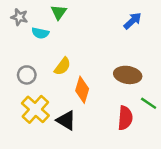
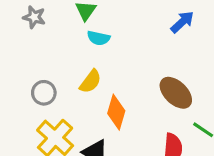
cyan semicircle: (40, 33) -> (99, 38), moved
brown ellipse: (128, 75) -> (176, 93), turned 35

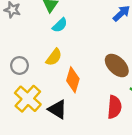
cyan semicircle: (99, 38) -> (60, 25), turned -56

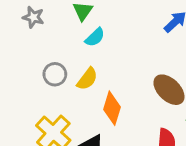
gray circle: (19, 66) -> (55, 74), moved

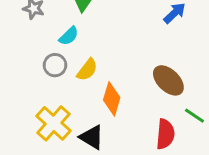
cyan semicircle: (95, 37) -> (69, 36), moved

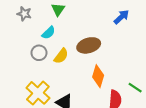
brown ellipse: (168, 80) -> (89, 45), moved, turned -60
orange diamond: (112, 99) -> (98, 76), moved

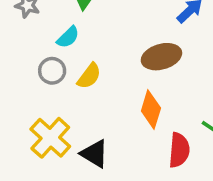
brown ellipse: (89, 45) -> (161, 57), moved

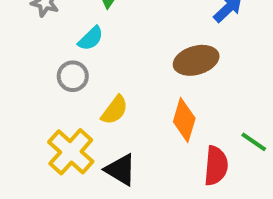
yellow semicircle: (89, 76) -> (115, 110), moved

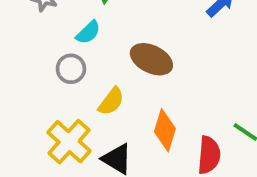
brown ellipse: (196, 60) -> (151, 59), moved, turned 42
orange diamond: (184, 120) -> (165, 130), moved

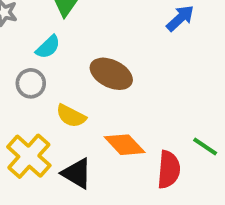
yellow semicircle: (111, 101) -> (71, 116), turned 80
orange diamond: (165, 130) -> (125, 145), turned -60

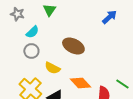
cyan semicircle: (48, 47) -> (32, 32), moved

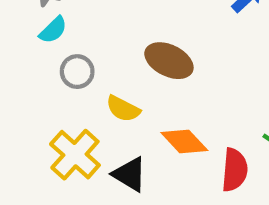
cyan semicircle: (32, 32) -> (53, 30), moved

